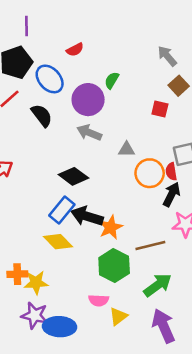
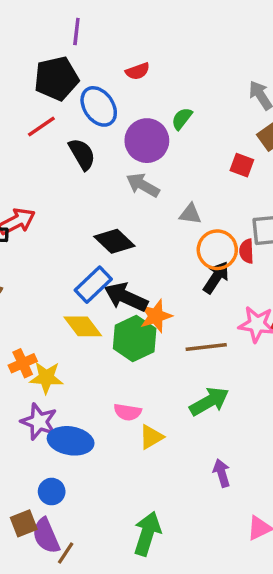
black arrow: (172, 194) -> (216, 277), moved
green hexagon: (114, 266) -> (135, 338), moved
orange cross: (17, 274) -> (23, 363), turned -30
purple arrow: (163, 326) -> (222, 473), moved, size x0.6

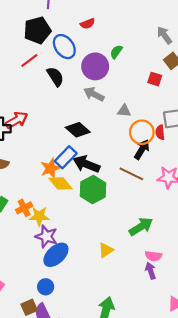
orange star: (156, 316) -> (50, 168), moved
brown line: (206, 347) -> (131, 174), moved, turned 35
pink semicircle: (128, 412) -> (153, 256), moved
purple star: (39, 422) -> (46, 236), moved
blue ellipse: (71, 441) -> (56, 255), turned -50

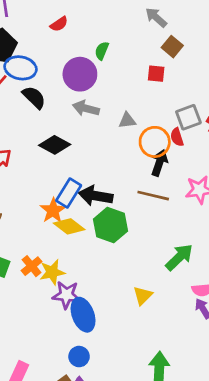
blue ellipse: (64, 47) -> (20, 68), moved, turned -30
black diamond: (78, 130) -> (55, 145), moved
blue ellipse: (56, 255) -> (83, 315), turned -55

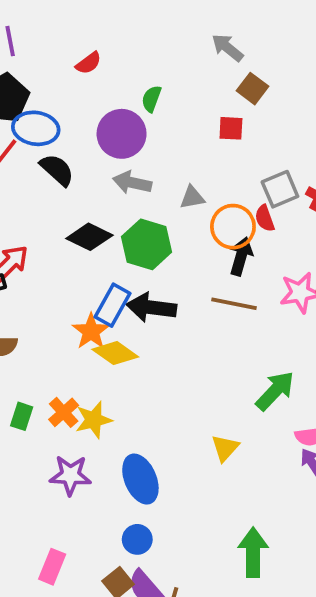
green hexagon: (111, 225) -> (147, 244), moved
purple star: (66, 295) -> (70, 475), moved

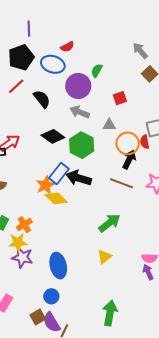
blue ellipse: (36, 128) -> (53, 64), moved
red square: (231, 128) -> (120, 98), moved, turned -32
green arrow: (275, 391) -> (109, 223), moved
yellow star: (94, 420) -> (18, 242), moved

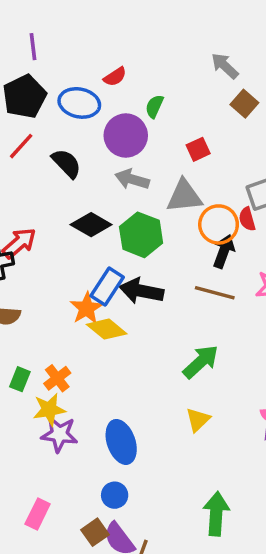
red semicircle: (67, 47) -> (115, 77), moved
gray triangle: (109, 125) -> (184, 196), size x1.6

